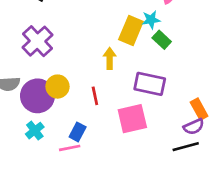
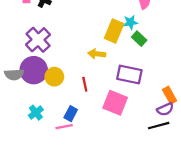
yellow arrow: (110, 58) -> (97, 54), turned -84
purple circle: (37, 96) -> (34, 70), moved
pink square: (132, 119) -> (115, 103), turned 35

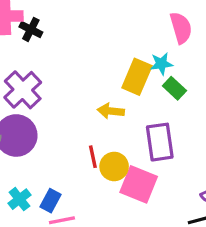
purple rectangle: (129, 74) -> (160, 142), turned 70
yellow circle: (54, 77) -> (114, 166), moved
blue rectangle: (71, 114) -> (50, 201), moved

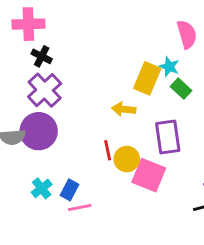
black cross: (31, 29) -> (42, 56), moved
cyan star: (161, 64) -> (169, 67), turned 30

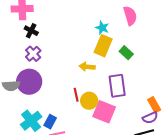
cyan star: (169, 67) -> (102, 28), moved
purple cross: (45, 90) -> (33, 54), size x0.7
cyan cross: (42, 188) -> (31, 121), size x1.5

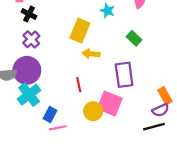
yellow rectangle: (103, 46) -> (80, 31), moved
yellow circle: (89, 101) -> (93, 111), moved
cyan cross: (31, 121) -> (29, 95), moved

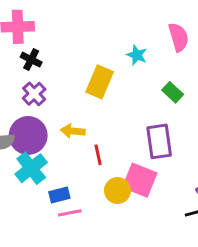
yellow arrow: (91, 54) -> (73, 131), moved
blue rectangle: (50, 115) -> (59, 195), turned 48

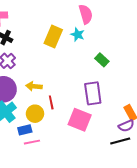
pink semicircle: (179, 37) -> (86, 14), moved
yellow rectangle: (100, 82) -> (53, 37), moved
yellow circle: (117, 191) -> (35, 114), moved

